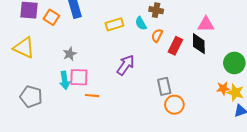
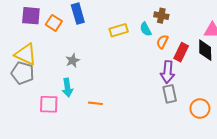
purple arrow: (126, 65) -> (168, 72), moved, turned 150
pink square: (79, 77) -> (49, 104), moved
gray pentagon: (31, 97) -> (23, 73), moved
orange circle: (174, 105) -> (200, 108), moved

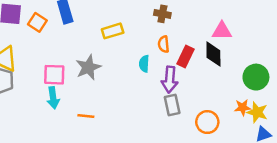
cyan semicircle: (146, 29) -> (144, 64), moved, turned 32
orange semicircle: (162, 42) -> (164, 44), turned -32
gray star: (73, 61) -> (88, 67), moved, size x1.5
pink square: (49, 104) -> (54, 75), moved

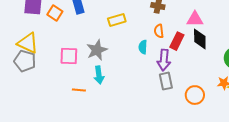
pink triangle: (222, 31) -> (195, 19), moved
cyan arrow: (53, 98) -> (99, 75), moved
orange line: (86, 116) -> (79, 90), moved

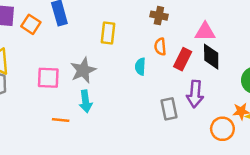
yellow rectangle: (117, 20) -> (108, 33), turned -66
purple arrow: (164, 60) -> (195, 94), moved
orange circle: (195, 95) -> (222, 129), moved

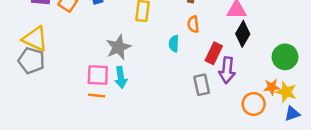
black diamond: (211, 57) -> (243, 34), turned 30
red rectangle: (183, 59) -> (214, 53), moved
pink square: (48, 78) -> (98, 75), moved

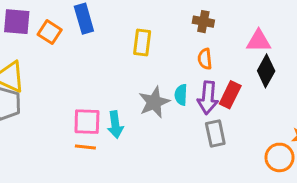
cyan semicircle: (174, 44) -> (181, 95), moved
gray star: (118, 47) -> (154, 102), moved
purple arrow: (227, 70) -> (208, 98), moved

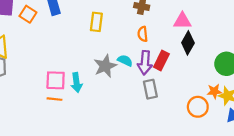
cyan semicircle: (181, 95) -> (125, 60), turned 112

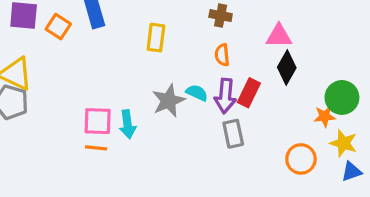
orange star: (214, 91) -> (325, 116), moved

